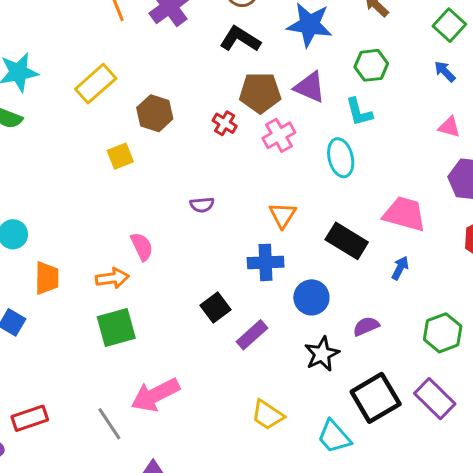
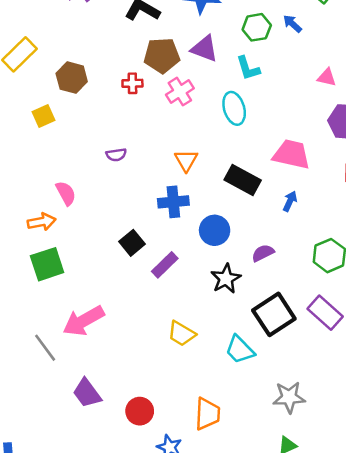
blue arrow: (445, 71) -> (292, 24), moved
red cross: (225, 123) -> (132, 83), turned -30

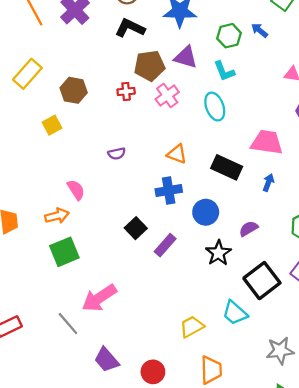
orange triangle: (186, 160) -> (177, 154), turned -35
yellow trapezoid: (181, 334) -> (192, 327), moved, turned 125

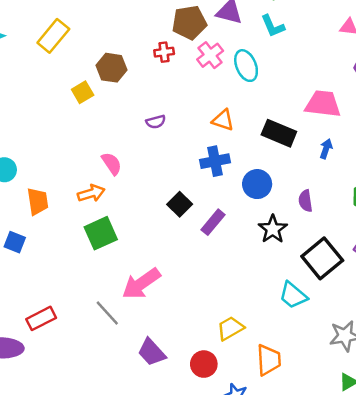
brown hexagon: (74, 90) -> (112, 68), moved
cyan ellipse: (215, 107) -> (246, 66), moved
purple semicircle: (249, 229) -> (305, 201), turned -66
yellow trapezoid: (192, 327) -> (230, 328), moved

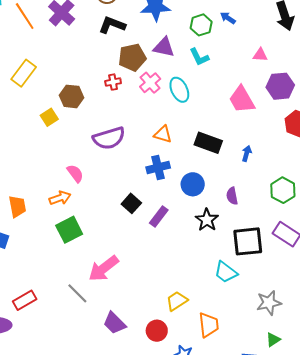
pink trapezoid: (323, 104) -> (242, 100), moved, turned -124
purple semicircle: (156, 122) -> (109, 138), size x2.0
black square: (322, 258) -> (248, 241), turned 36

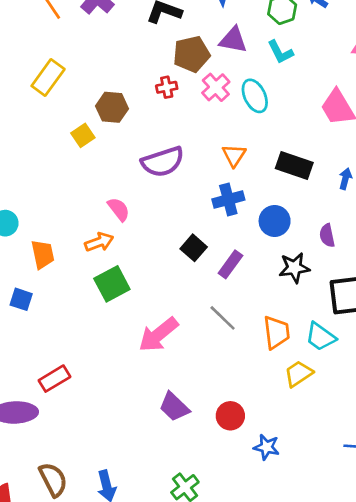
orange triangle: (163, 134) -> (234, 155), turned 48
black star: (207, 220) -> (294, 268), turned 30
gray line: (77, 293) -> (223, 318), moved
yellow trapezoid: (177, 301) -> (299, 374), moved
orange trapezoid: (209, 325) -> (276, 332), moved

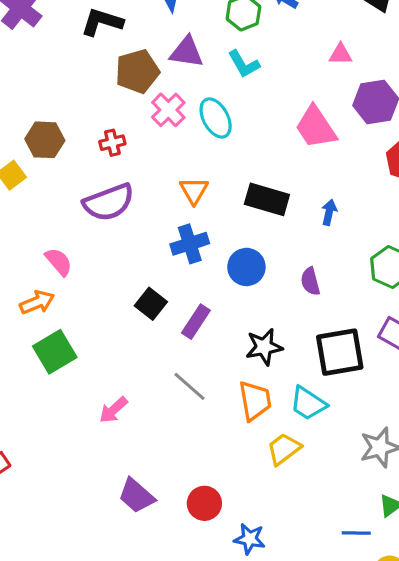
red cross: (167, 87) -> (112, 143), moved
black star: (294, 268) -> (264, 347), moved
pink arrow: (158, 335) -> (113, 410), size x0.6

